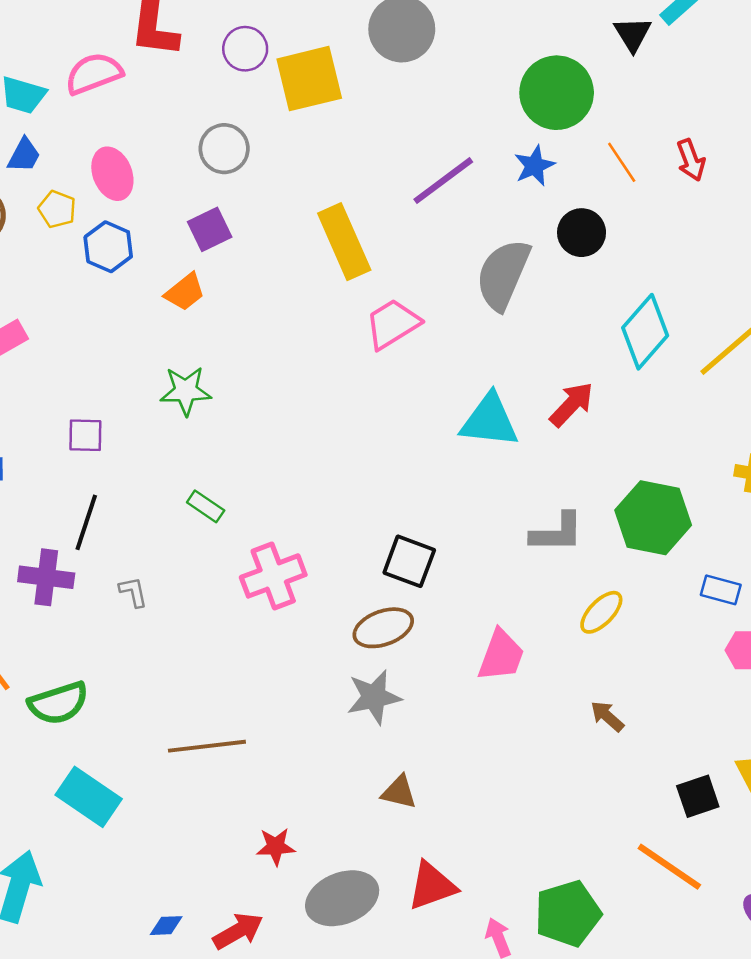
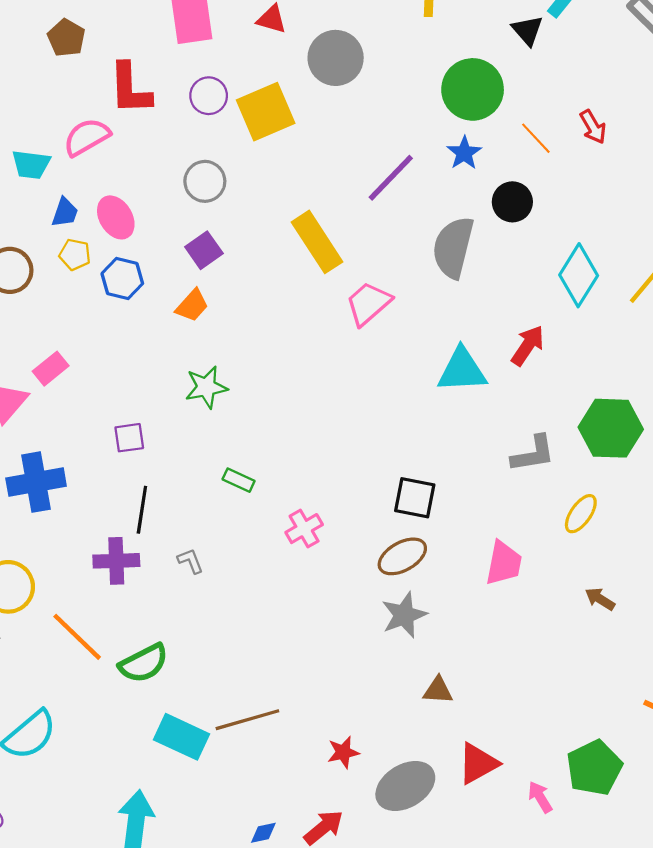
blue trapezoid: (24, 155) -> (65, 213), moved
pink cross: (273, 576) -> (304, 529), size x0.7
brown line: (207, 746) -> (247, 720), moved

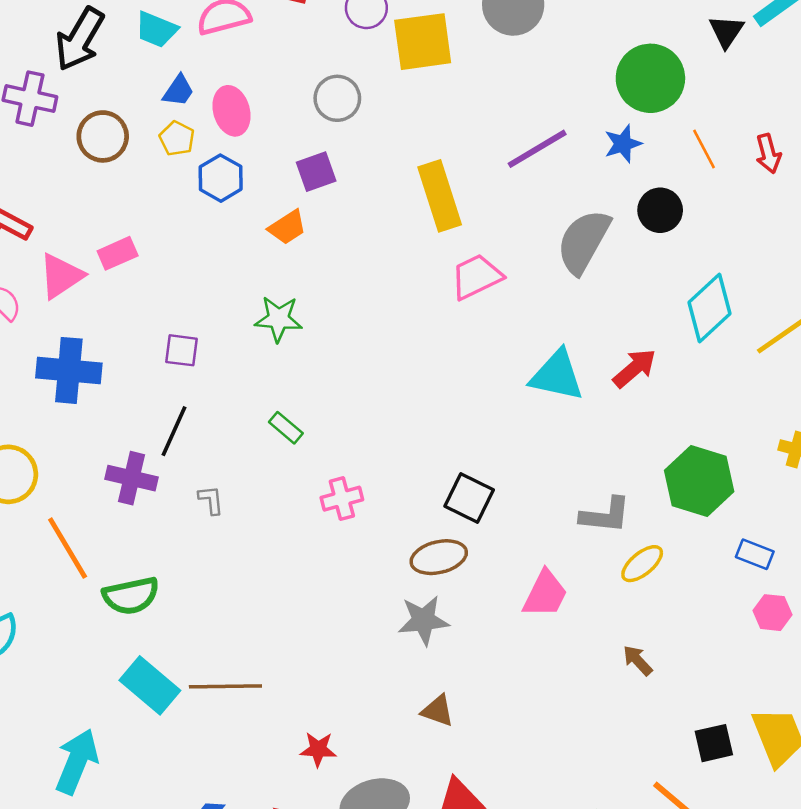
gray L-shape: (533, 454) -> (605, 515), moved

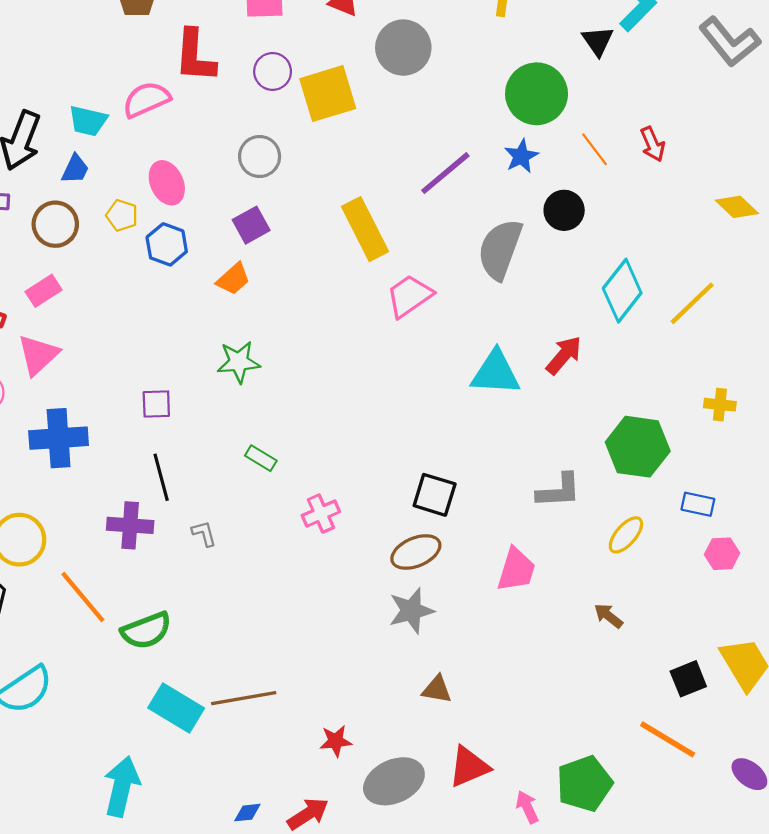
blue trapezoid: (178, 91) -> (75, 169), moved
pink rectangle: (118, 253) -> (44, 291), moved
black line: (174, 431) -> (161, 477), turned -30
yellow ellipse: (642, 564) -> (626, 535), moved

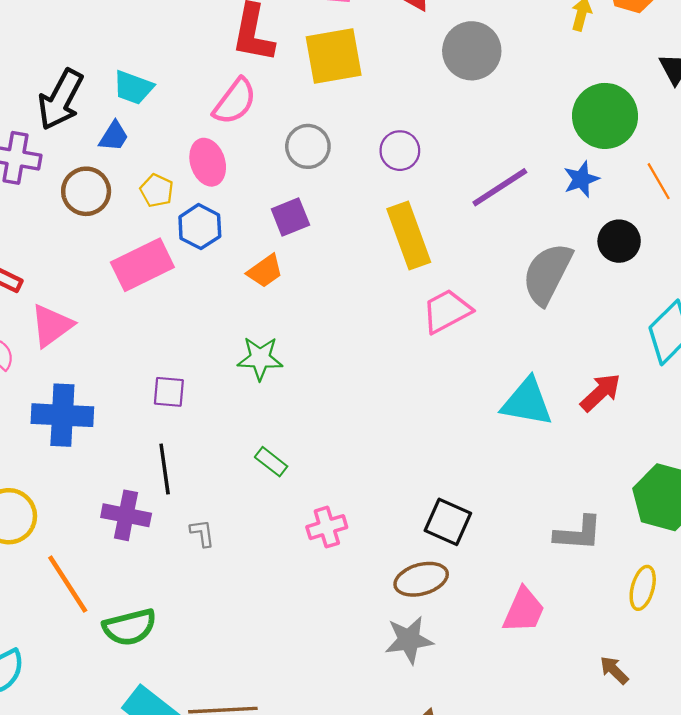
purple circle: (273, 71) -> (400, 151), moved
yellow square: (328, 94) -> (334, 56), moved
pink semicircle: (146, 99) -> (235, 101), moved, turned 144
pink rectangle: (44, 291) -> (142, 265), moved, size x1.6
yellow ellipse: (626, 535) -> (643, 588), turned -33

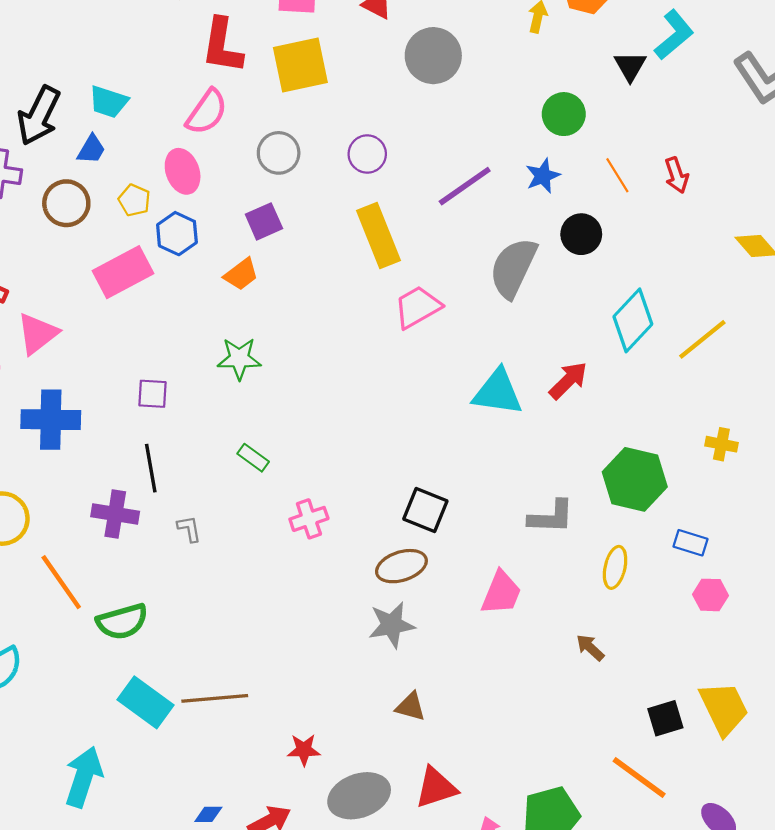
green circle: (605, 116) -> (564, 114), size x0.7

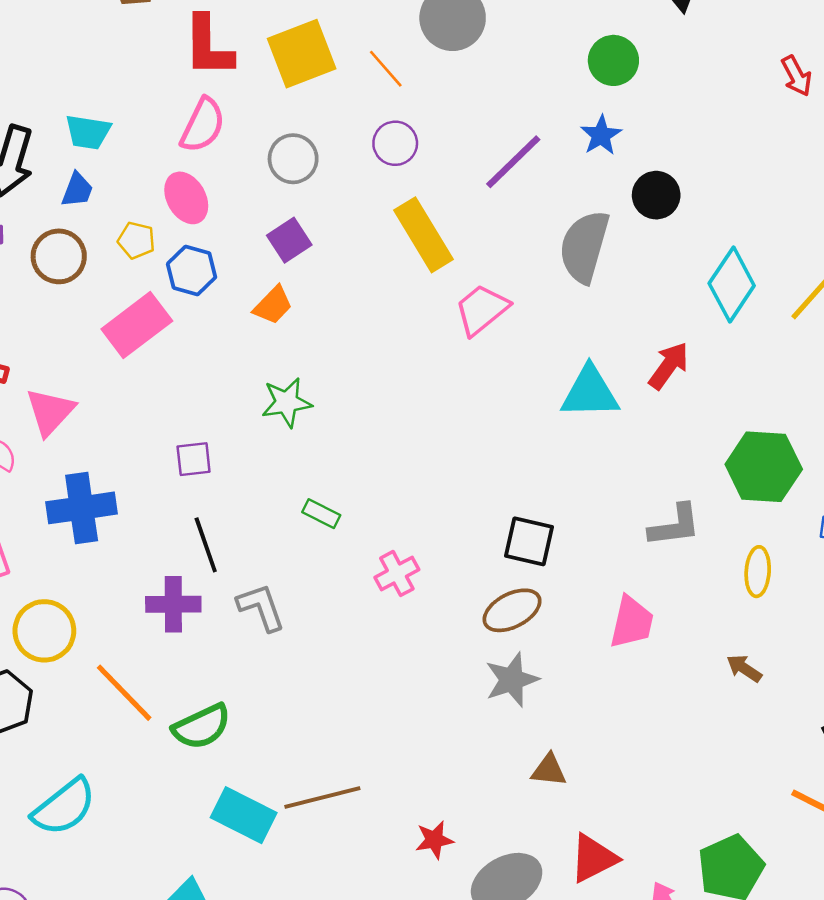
orange line: (617, 175) -> (386, 69), moved
red arrow: (677, 175) -> (797, 76), moved
gray L-shape: (189, 529) -> (261, 607), size x1.6

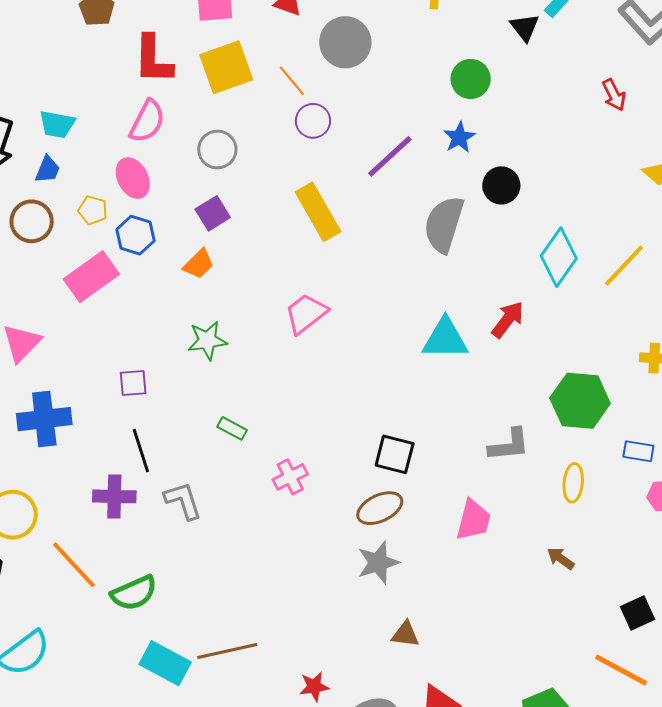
purple circle: (395, 143) -> (313, 121), moved
pink trapezoid: (482, 310) -> (306, 313), moved

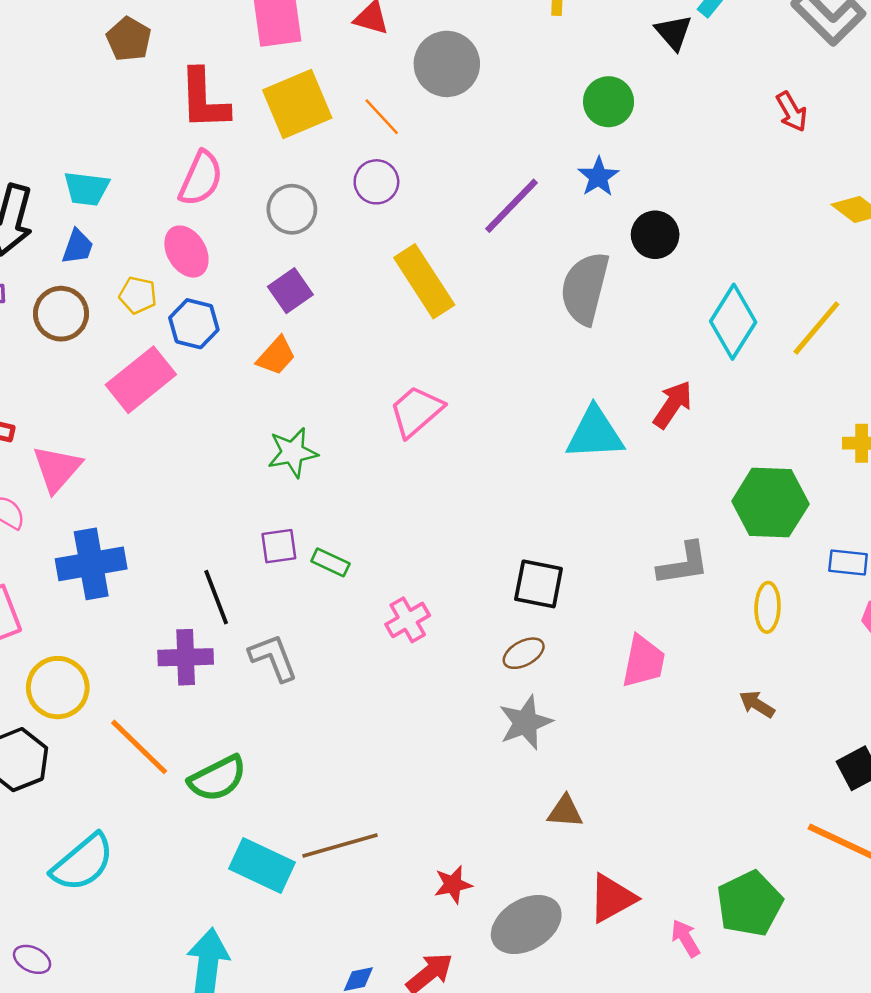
purple circle: (313, 121) -> (376, 182), moved
purple square: (133, 383) -> (279, 546), moved
brown ellipse: (380, 508) -> (524, 653), size x0.7

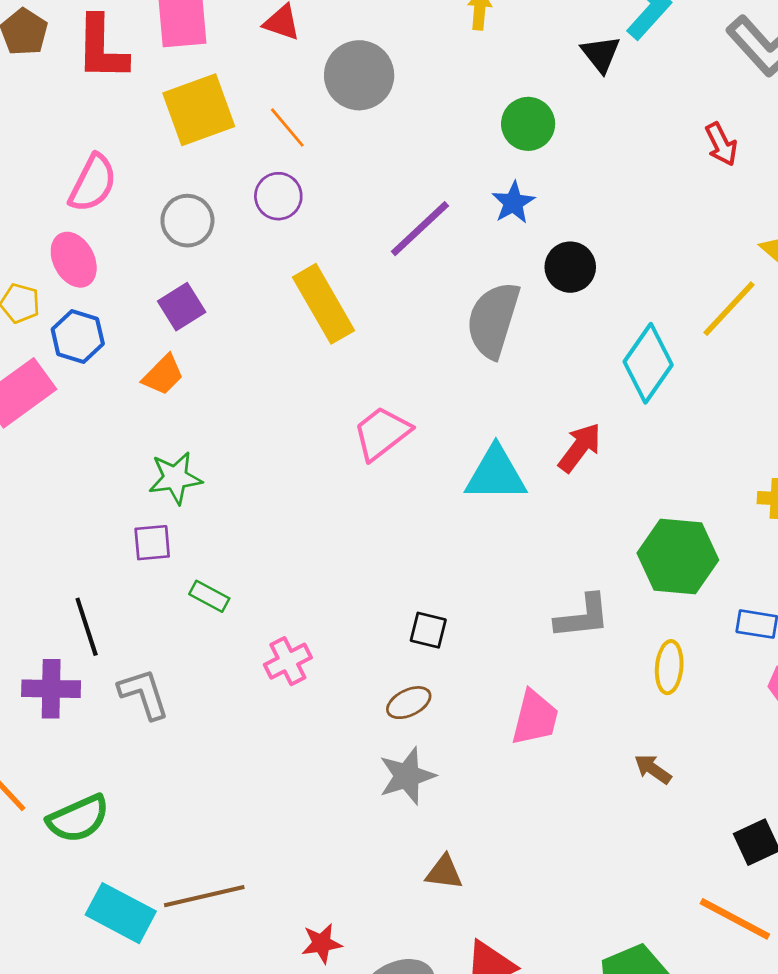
red L-shape: (204, 99) -> (102, 48), moved
yellow line: (816, 328) -> (729, 309), moved
pink trapezoid: (416, 411) -> (382, 433), moved
purple square: (279, 546) -> (152, 543), moved
black square: (539, 584) -> (428, 630), size x0.7

